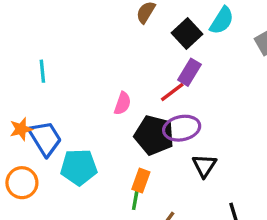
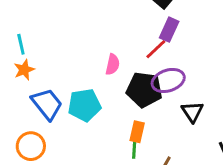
cyan line: (42, 71) -> (21, 44), moved
orange star: (21, 129) -> (24, 70), moved
cyan pentagon: (79, 167) -> (84, 105), moved

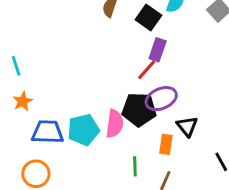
cyan line: (21, 44) -> (16, 66), moved
pink semicircle: (113, 64) -> (115, 124), moved, size x1.4
blue trapezoid: (47, 104) -> (48, 132), turned -44
orange rectangle: (137, 132) -> (166, 144), moved

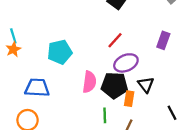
purple rectangle: (158, 50) -> (163, 40), moved
orange star: (23, 101) -> (13, 49), moved
black pentagon: (139, 110) -> (114, 85), moved
cyan pentagon: (83, 130) -> (60, 52), moved

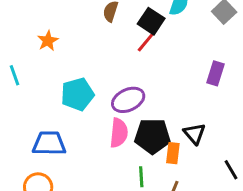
red line: (115, 40) -> (146, 42), moved
orange star: (13, 49) -> (48, 41), moved
purple ellipse: (126, 63) -> (128, 100), moved

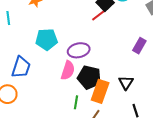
black triangle: (195, 134) -> (126, 83), moved
blue trapezoid: (49, 143) -> (21, 67), turned 95
orange rectangle: (173, 153) -> (100, 91), size x1.6

